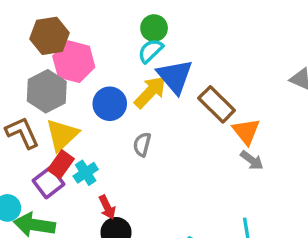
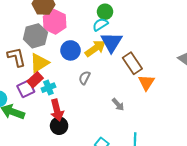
gray arrow: (252, 160) -> (118, 104), moved
red arrow: (107, 207) -> (57, 110), size x1.5

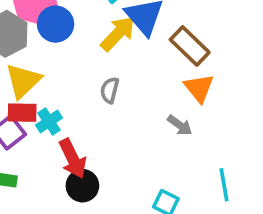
blue circle: (70, 50) -> (56, 24), moved
red rectangle: (35, 80) -> (22, 113), turned 56
orange triangle: (146, 82) -> (199, 88), moved

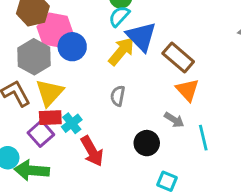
cyan line: (224, 185) -> (203, 138), moved
black circle: (82, 186) -> (147, 143), moved

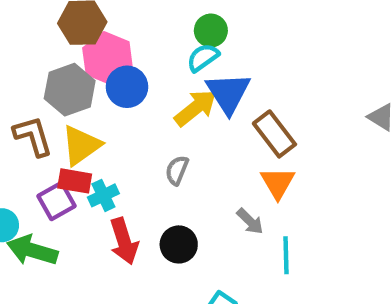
black circle: (147, 143) -> (179, 244), moved

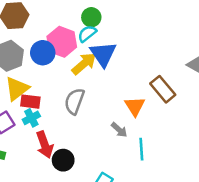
pink hexagon: (108, 58) -> (62, 42), moved
brown rectangle: (274, 134) -> (163, 89), moved
gray semicircle: (177, 170) -> (74, 101), size x1.5
red rectangle: (75, 181) -> (30, 102), moved
black circle: (179, 244) -> (63, 160), moved

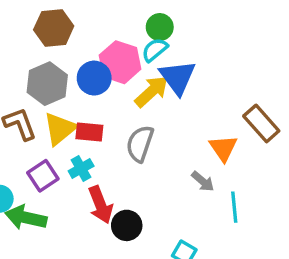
red rectangle: (30, 102) -> (89, 132), moved

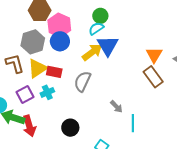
pink hexagon: (120, 62) -> (59, 25), moved
orange triangle: (223, 148) -> (154, 55), moved
red arrow: (100, 205) -> (29, 126), moved

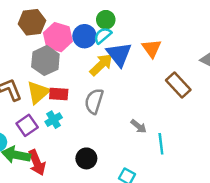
blue circle: (60, 41) -> (85, 36), moved
gray hexagon: (33, 42) -> (45, 61), moved
orange triangle: (154, 55) -> (152, 48), moved

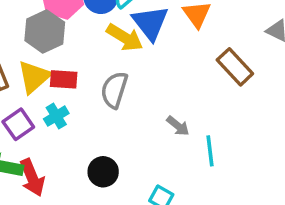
yellow arrow: (101, 65) -> (125, 37), turned 75

